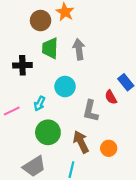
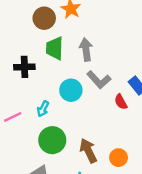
gray L-shape: (91, 111) -> (99, 80), moved, turned -55

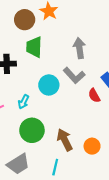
gray arrow: (86, 50) -> (79, 48), moved

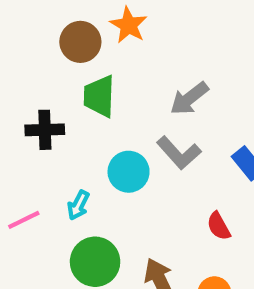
gray arrow: (79, 48) -> (189, 98), turned -120
red semicircle: (94, 96) -> (219, 226), moved

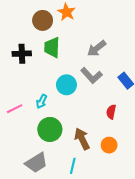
black cross: (45, 130) -> (22, 54), moved
red semicircle: (219, 226) -> (111, 112), turned 40

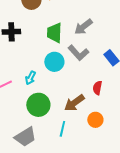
green trapezoid: (52, 47) -> (54, 33), moved
brown arrow: (82, 139) -> (74, 103), moved, turned -100
cyan line: (73, 166) -> (62, 129), moved

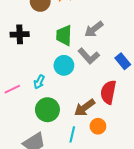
red semicircle: (97, 88) -> (108, 92), size x1.6
orange circle: (95, 120) -> (98, 126), moved

